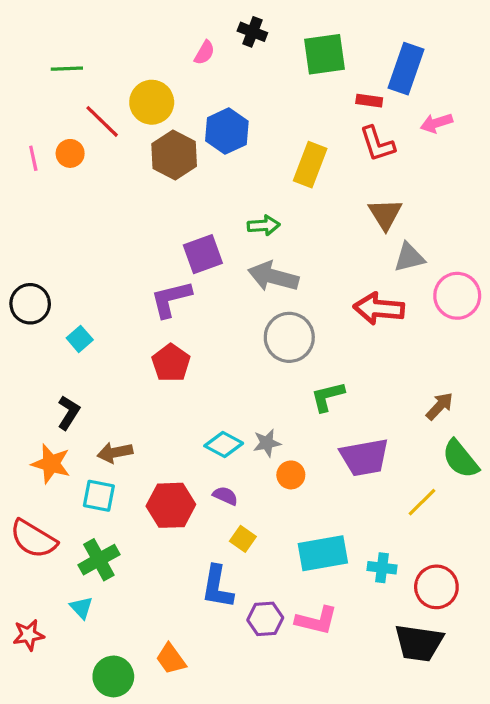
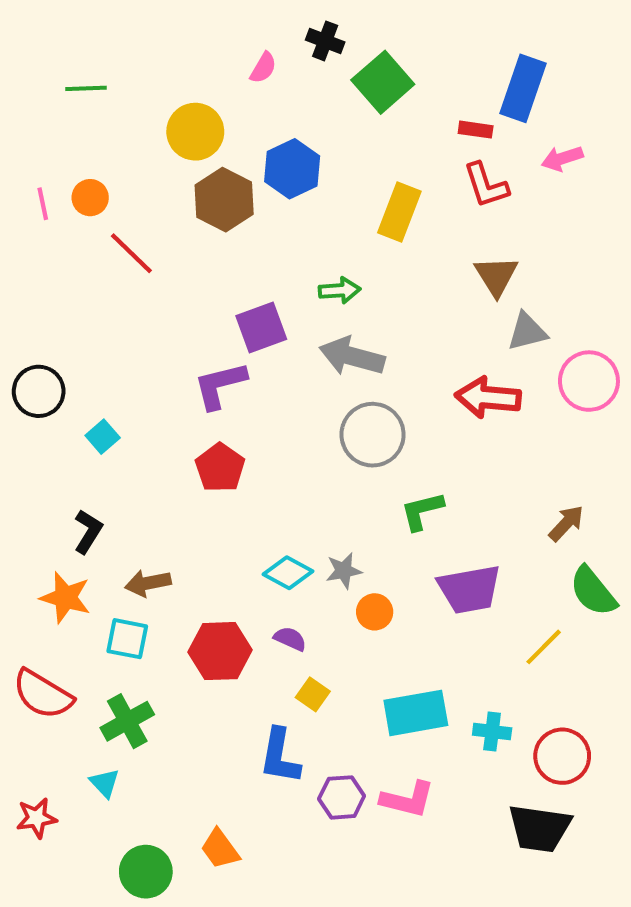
green square: (324, 54) -> (383, 82), moved, turned -33
red line: (102, 121) -> (131, 253), moved

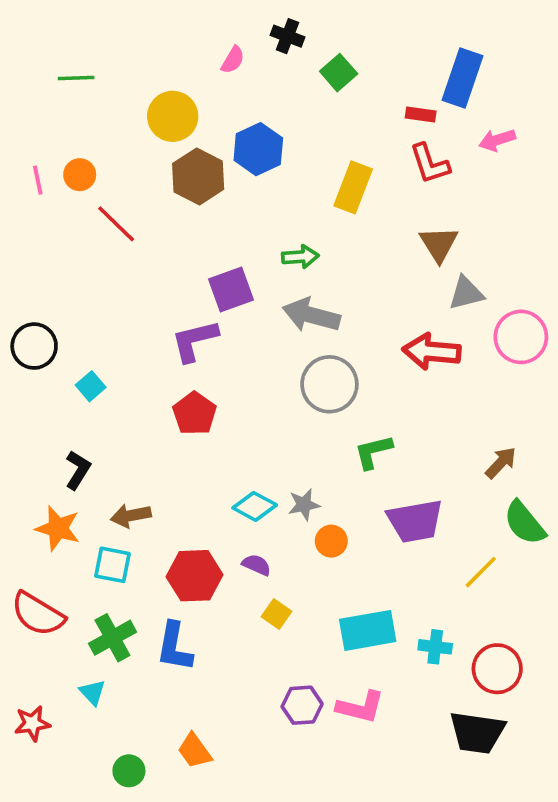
green square: (383, 82) -> (339, 73), size x0.7
blue L-shape: (280, 756) -> (174, 647), moved
green circle: (146, 872) -> (129, 771), size x0.7

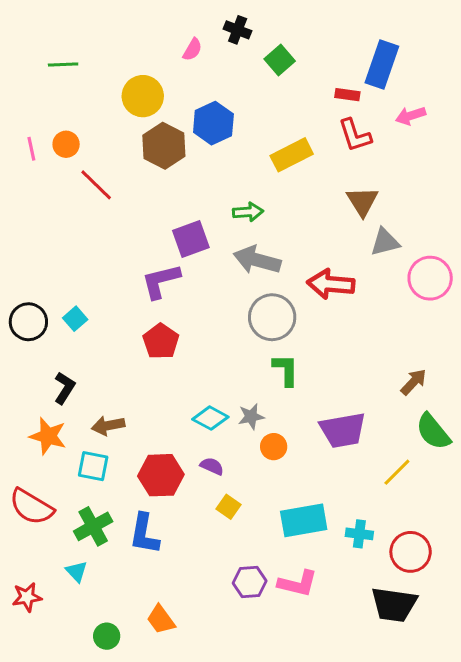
yellow rectangle: (353, 187) -> (292, 155), turned 42
black circle: (34, 346) -> (28, 322), moved
red arrow: (432, 352) -> (331, 284), moved
green L-shape: (373, 452) -> (286, 370), moved, turned 104

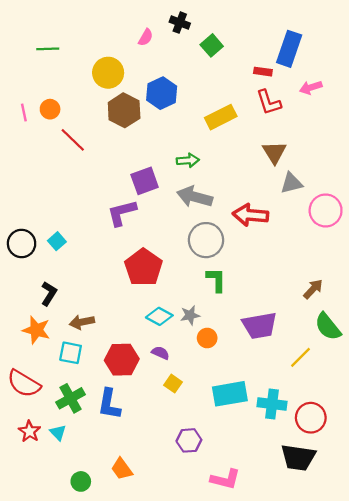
red pentagon: (161, 341) -> (143, 267), moved, size x1.4
cyan cross: (359, 534) -> (272, 404), size x1.4
pink L-shape: (298, 583) -> (225, 479), moved
red star: (27, 597) -> (30, 431), moved, turned -30

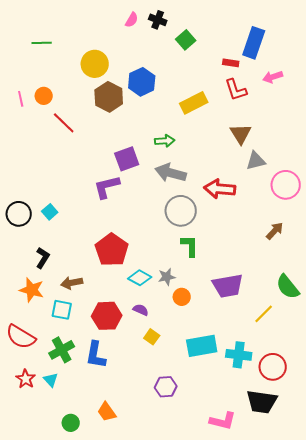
pink semicircle: (146, 37) -> (132, 20), moved
red pentagon: (143, 267) -> (112, 250), moved
brown arrow: (313, 289) -> (275, 231), moved
pink L-shape: (225, 479) -> (223, 421), moved

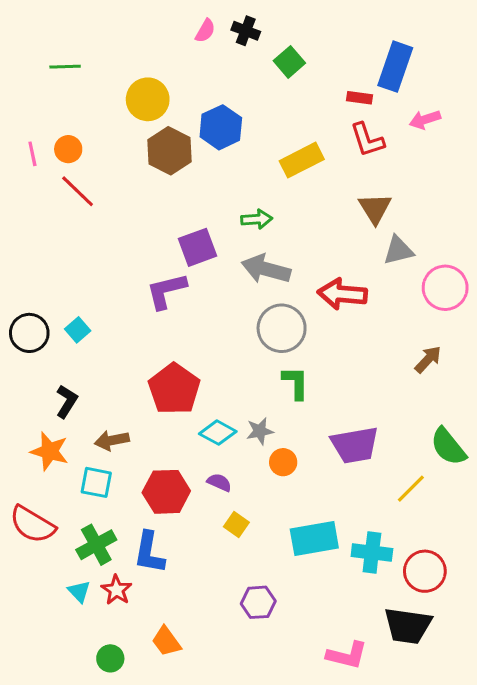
red line: (64, 123) -> (78, 191), moved
red star: (26, 379) -> (117, 590), moved

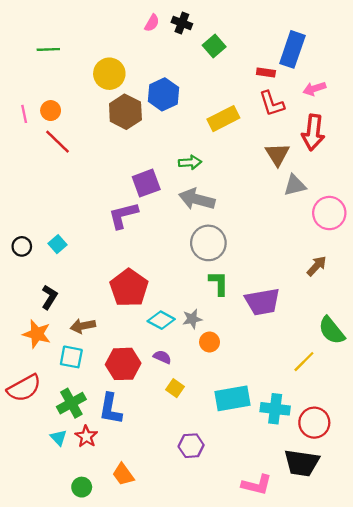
red arrow: (342, 294) -> (313, 132), moved, turned -88
black circle: (29, 333) -> (22, 246), size x0.7
purple trapezoid: (355, 445) -> (262, 302), moved
red semicircle: (32, 524) -> (24, 388), turned -60

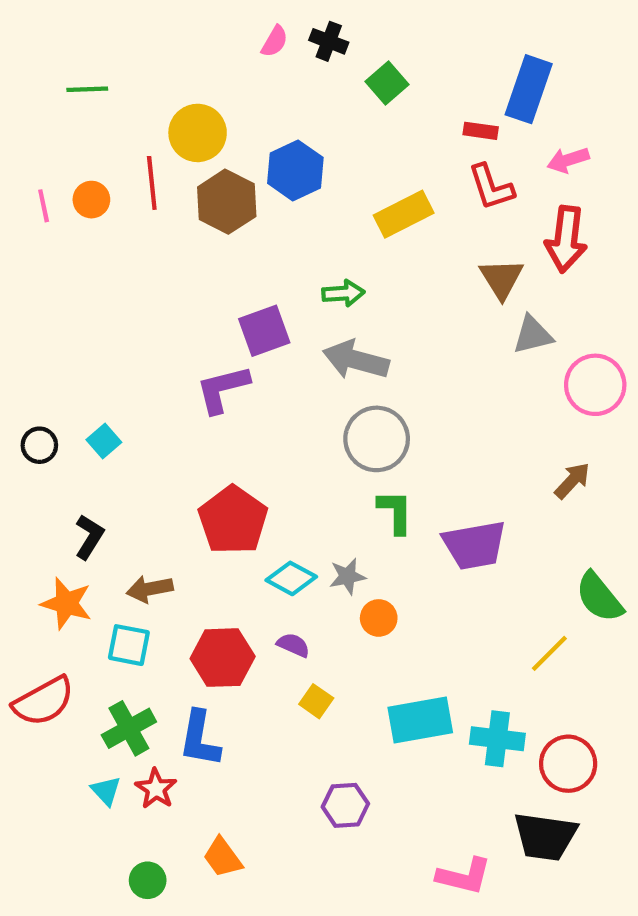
red line: (58, 142) -> (152, 183), moved, turned 40

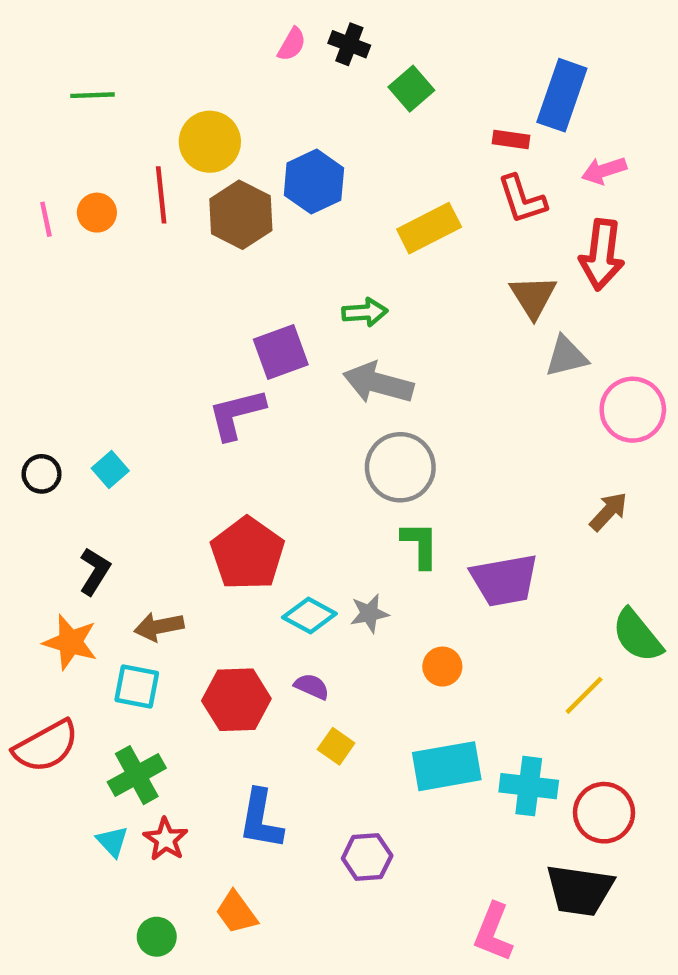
orange circle: (379, 618) -> (442, 667), moved
blue L-shape: (200, 739) -> (261, 819), moved
pink L-shape: (464, 876) -> (493, 932), turned 98

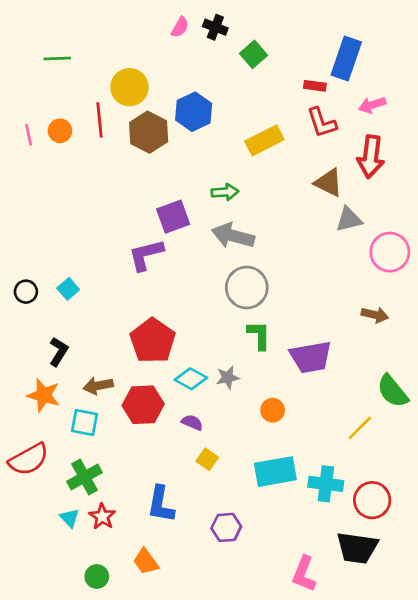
brown triangle: (533, 297) -> (329, 183), turned -32
brown arrow: (608, 512) -> (375, 315), turned 60
red hexagon: (236, 700) -> (143, 405), moved

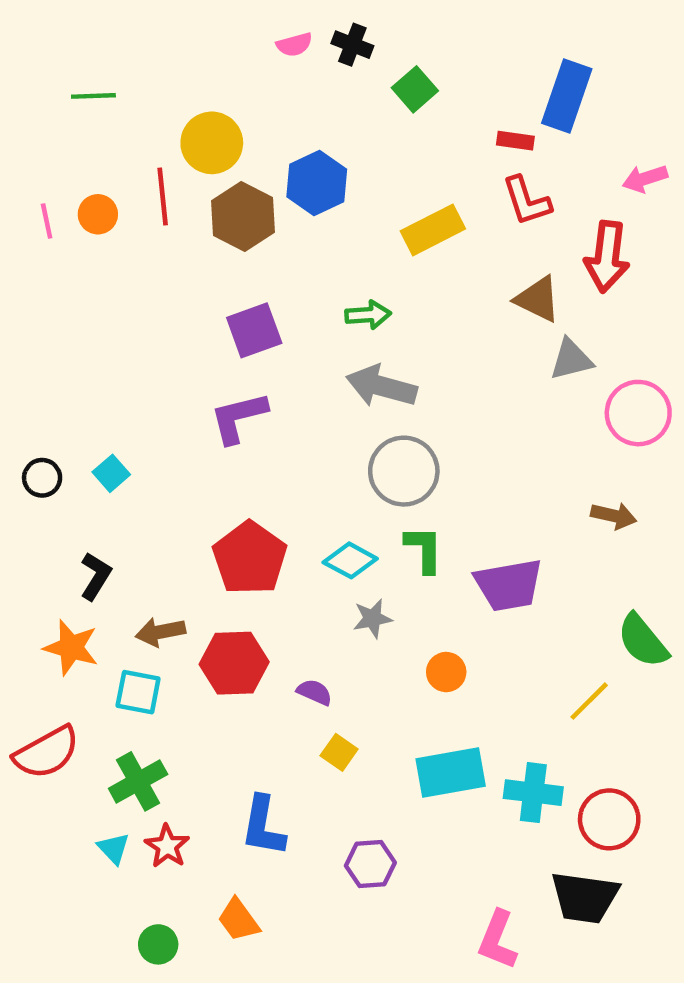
pink semicircle: (180, 27) -> (294, 45), turned 45
pink arrow: (372, 105) -> (645, 179), moved
purple square: (173, 217) -> (254, 330), moved
cyan diamond: (191, 379) -> (350, 560), moved

